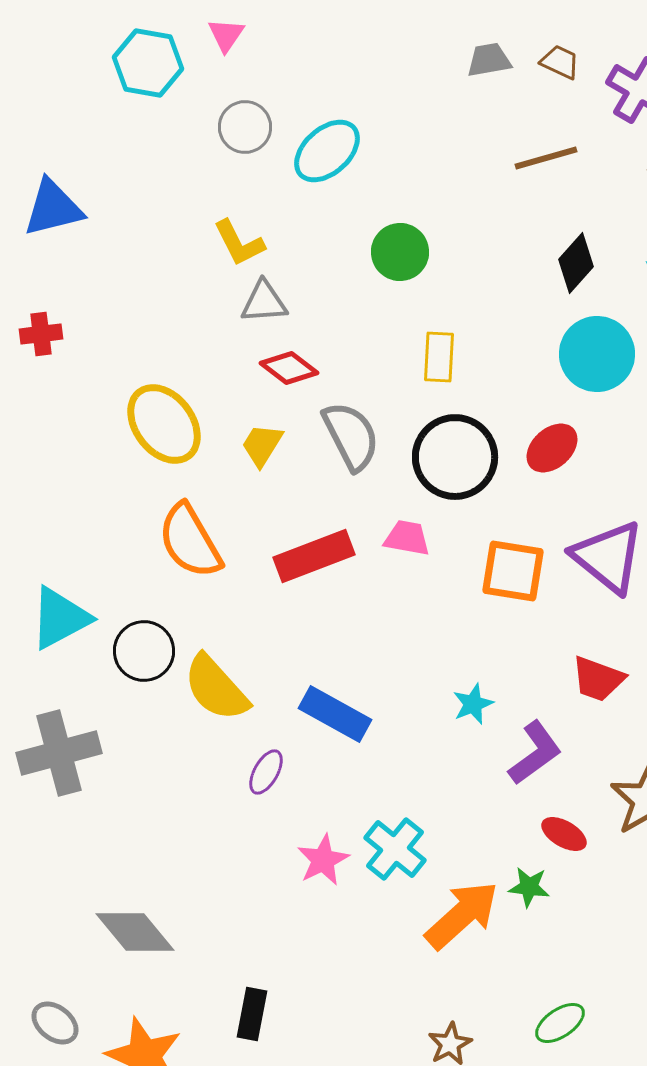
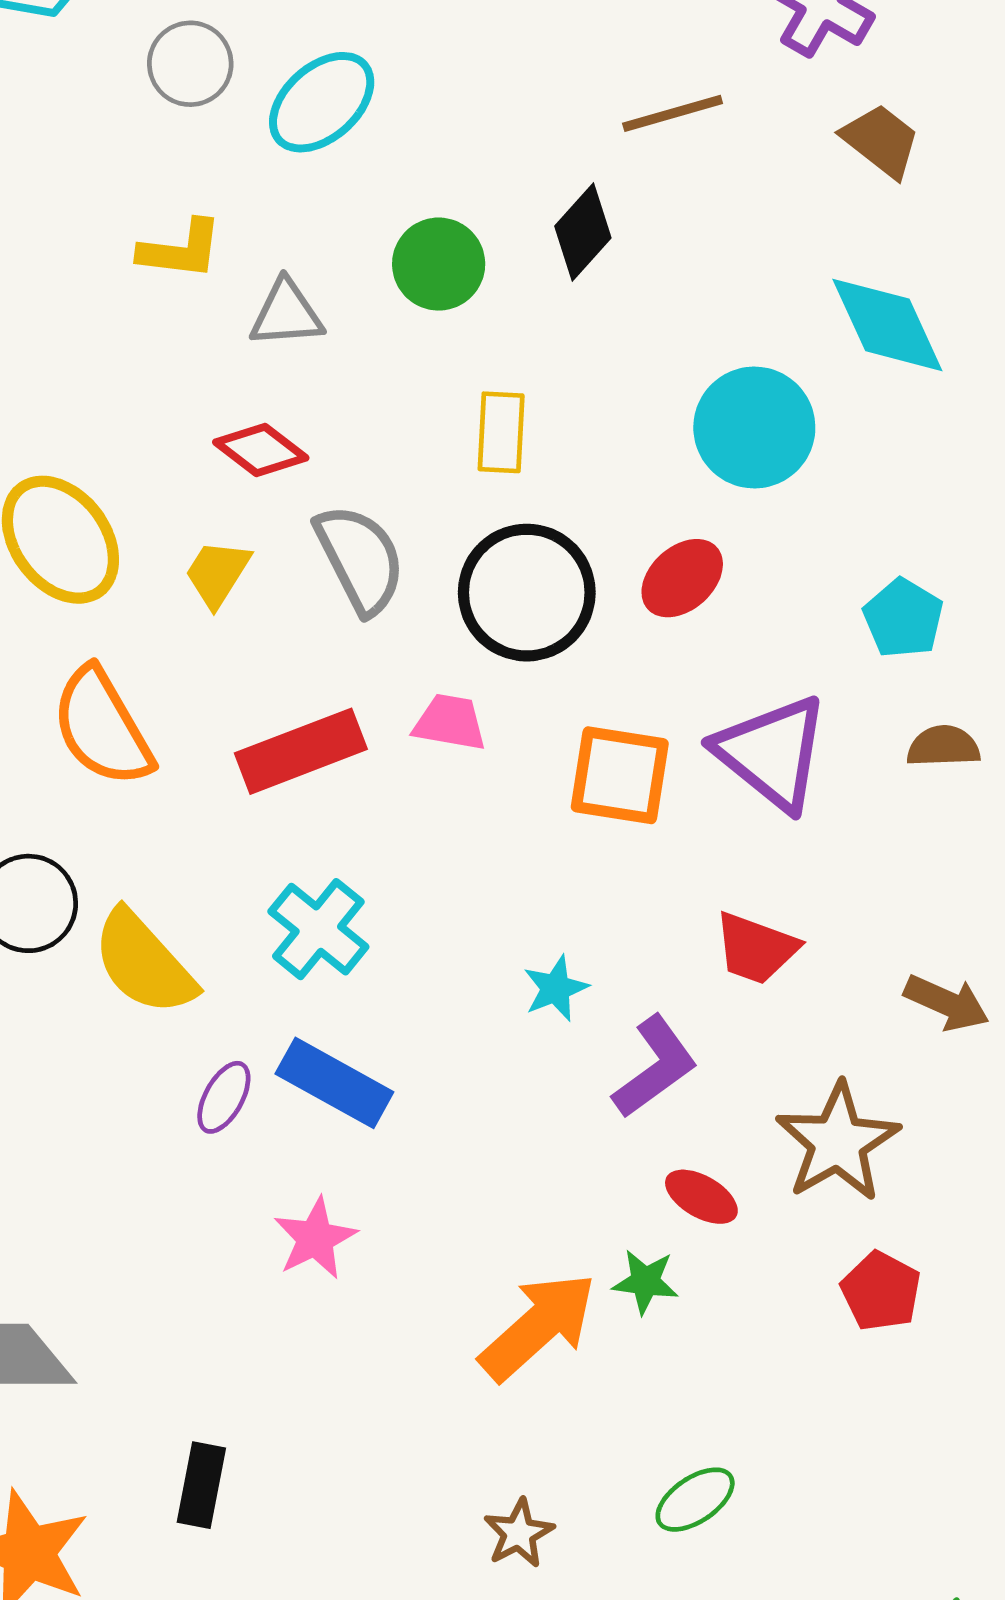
yellow L-shape: (239, 243) -> (181, 250), turned -56
black diamond: (576, 263) -> (583, 232), moved
gray triangle: (264, 302) -> (286, 314), moved
blue rectangle: (335, 714) -> (334, 1083), moved
cyan cross: (395, 849) -> (318, 929), moved

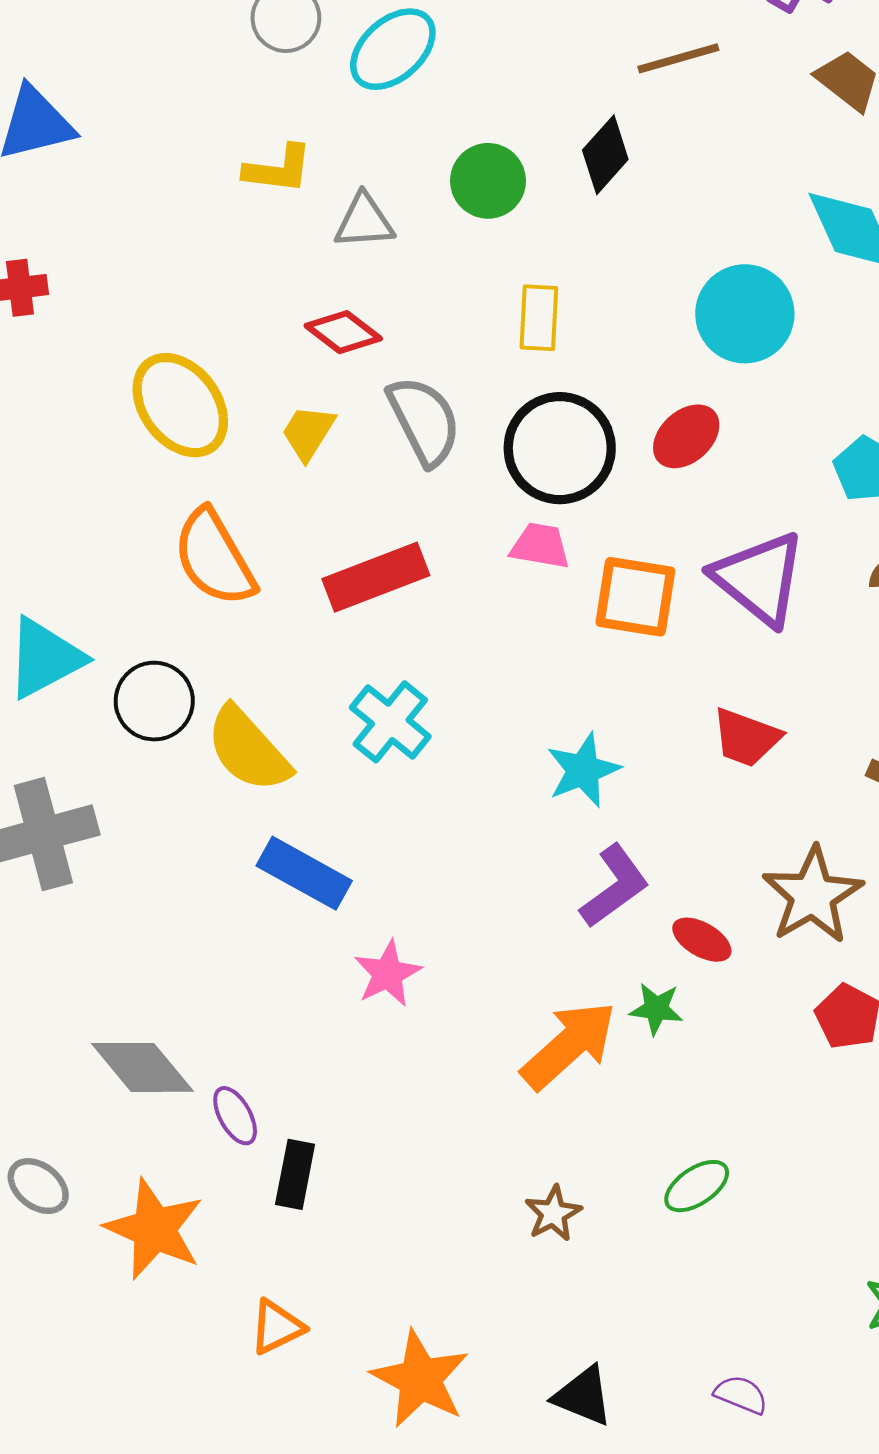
pink trapezoid: (450, 722) -> (540, 546), moved
cyan star: (556, 988) -> (583, 770), size x1.4
purple L-shape: (655, 1067) -> (614, 886), moved
blue rectangle: (334, 1083) -> (304, 873), moved
purple ellipse: (224, 1097) -> (235, 1116), moved, turned -58

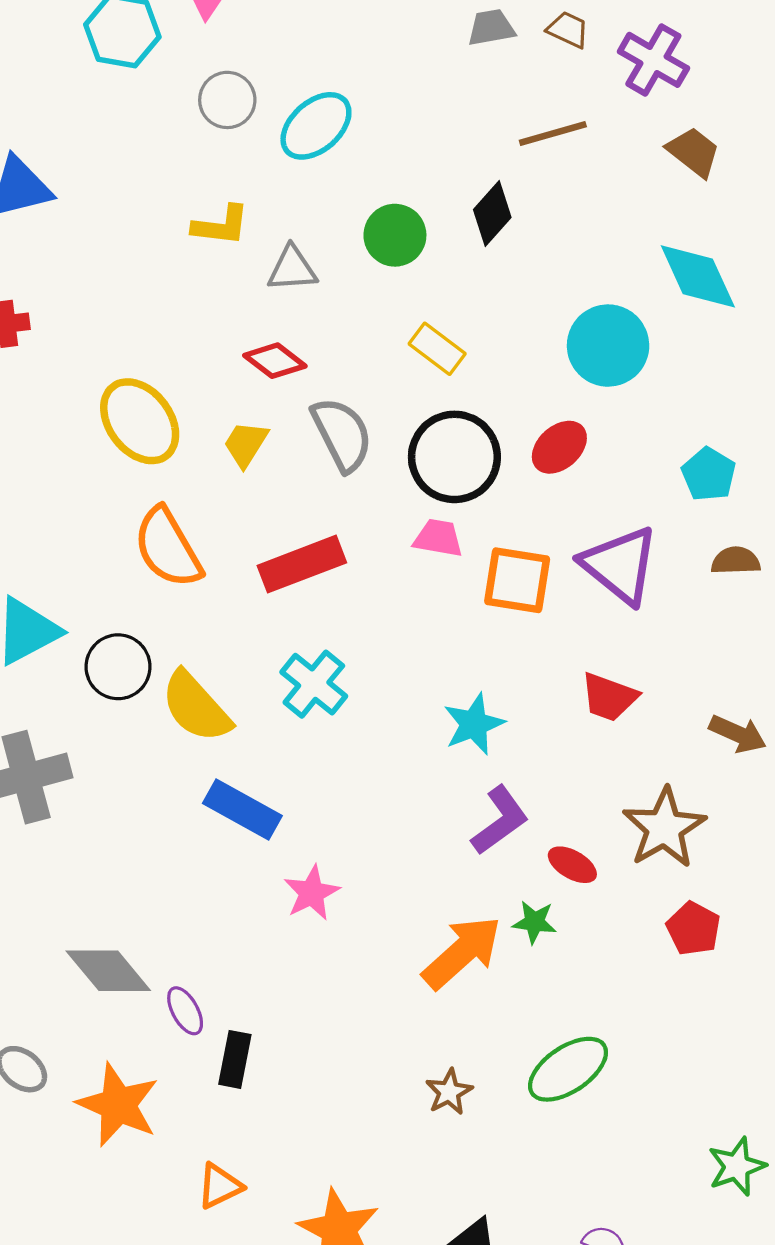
yellow rectangle: (539, 318) -> (437, 349), turned -56
green ellipse: (697, 1186) -> (568, 1069), size x1.5

